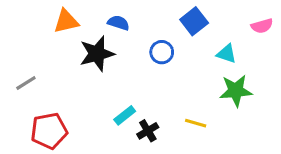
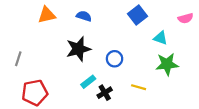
blue circle: (162, 52) -> (115, 59), moved
black star: (97, 54) -> (78, 49), moved
gray line: (26, 83) -> (18, 59), turned -40

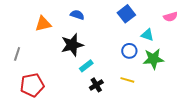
orange triangle: (47, 15) -> (43, 24), moved
blue circle: (115, 59) -> (129, 51), moved
cyan rectangle: (88, 82) -> (86, 66), moved

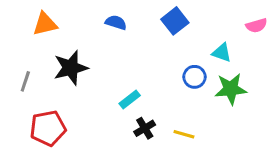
blue square: (126, 14) -> (175, 21), moved
orange triangle: (43, 24) -> (45, 24), moved
black star: (72, 45) -> (71, 68), moved
yellow line: (127, 80) -> (184, 134), moved

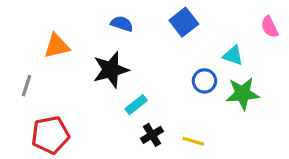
orange triangle: (45, 24) -> (57, 46), moved
pink semicircle: (256, 25) -> (270, 27), turned 80
black star: (71, 68) -> (111, 70), moved

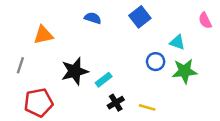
black star: (111, 70) -> (75, 71), moved

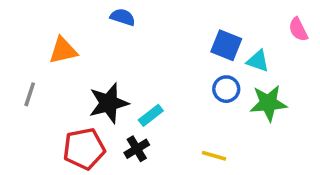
blue square: (140, 17) -> (226, 45), moved, turned -30
blue semicircle: (93, 18) -> (123, 17), moved
red pentagon: (38, 103) -> (84, 149), moved
black cross: (116, 103) -> (137, 149), moved

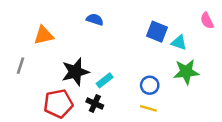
blue semicircle: (123, 17) -> (95, 19), moved
blue circle: (226, 89) -> (150, 85), moved
black cross: (137, 149) -> (95, 104), turned -35

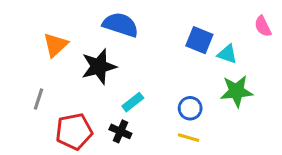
blue semicircle: (95, 19) -> (120, 25), size x1.6
orange triangle: (44, 35) -> (55, 45), turned -30
gray line: (20, 66) -> (38, 99), moved
black star: (75, 72) -> (99, 66), moved

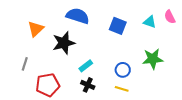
blue square: (199, 40) -> (118, 26), moved
cyan triangle: (227, 54) -> (150, 22), moved
black cross: (120, 131) -> (88, 85), moved

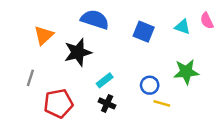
yellow line: (122, 89) -> (162, 103), moved

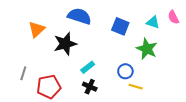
green star: (186, 72) -> (147, 49), moved, turned 30
gray line: (30, 78) -> (23, 73), moved

